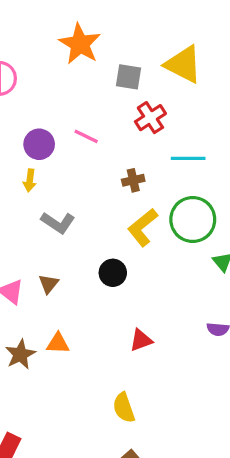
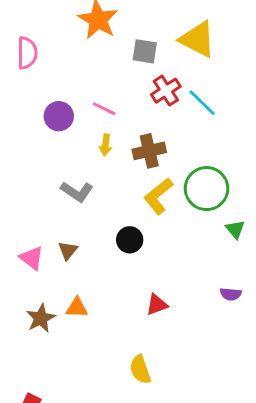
cyan line: (188, 158) -> (202, 103), moved, turned 44
yellow arrow: (30, 180) -> (106, 145), moved
brown cross: (133, 180) -> (149, 151), size x1.5

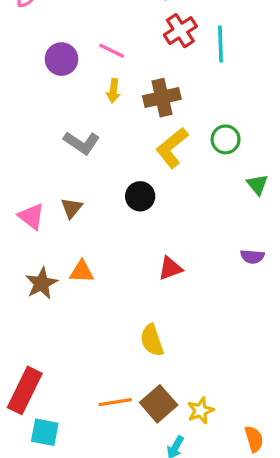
cyan line: (202, 103) -> (221, 44), turned 44
green circle: (207, 189) -> (226, 139), size x0.6

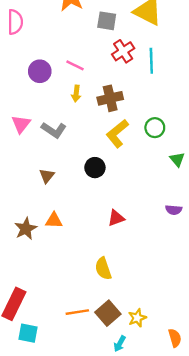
pink triangle: (31, 216) -> (21, 124), moved, turned 30

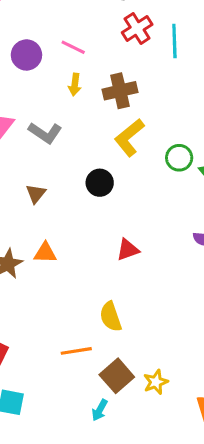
green circle: (155, 128) -> (179, 158), moved
orange line: (77, 312) -> (76, 351), moved
cyan arrow: (120, 344) -> (100, 410), moved

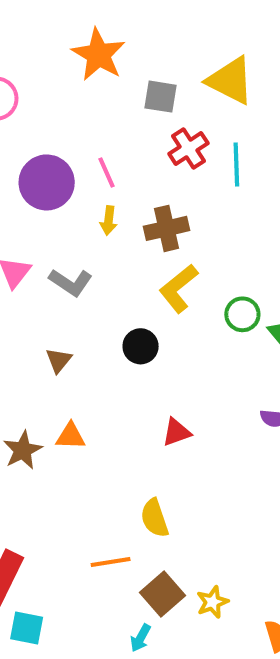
pink line: (73, 47) -> (107, 172), turned 40
purple circle: (26, 55) -> (47, 182), size x1.4

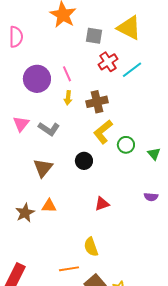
cyan line: (236, 164) -> (132, 70), turned 55
green circle: (242, 314) -> (126, 145), moved
brown triangle: (59, 360) -> (43, 168), size x1.5

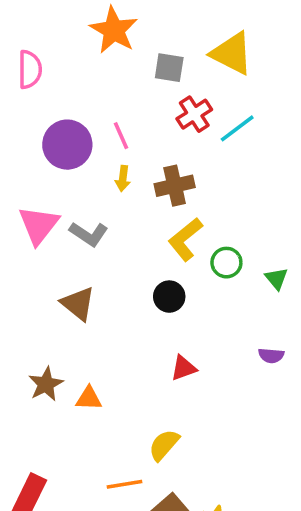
pink triangle: (21, 124) -> (39, 225), size x1.4
black circle: (84, 161) -> (169, 297), moved
brown triangle: (43, 168) -> (78, 304), turned -30
orange triangle: (49, 206) -> (89, 398), moved
yellow semicircle: (91, 247) -> (164, 445), turned 60

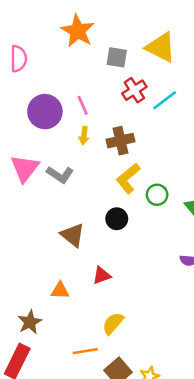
brown triangle: (78, 304) -> (73, 235), moved
red triangle: (184, 368) -> (102, 275), moved
brown star: (46, 384) -> (30, 322), moved

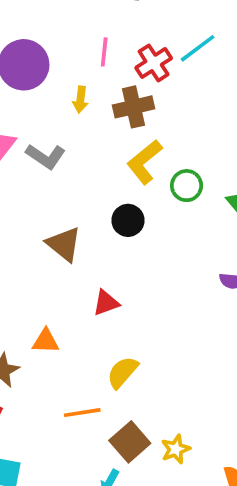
red cross: (134, 90) -> (154, 63), moved
pink line: (83, 105) -> (104, 52), moved, turned 30
orange triangle: (60, 291) -> (46, 341), moved

